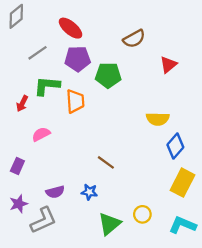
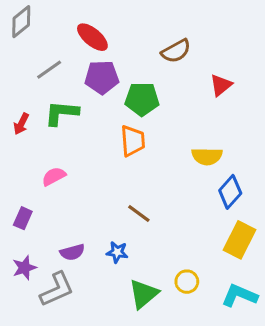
orange trapezoid: (75, 101) -> (133, 141), moved
red arrow: (22, 104) -> (21, 124), moved

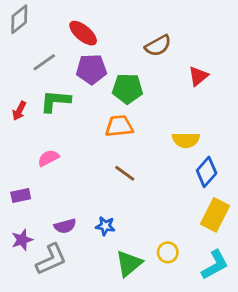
orange trapezoid: (133, 141) -> (119, 126), turned -92
brown line: (139, 214) -> (125, 173), moved
purple rectangle: (23, 218) -> (21, 195), turned 54
cyan L-shape: (239, 296) -> (215, 265), turned 128

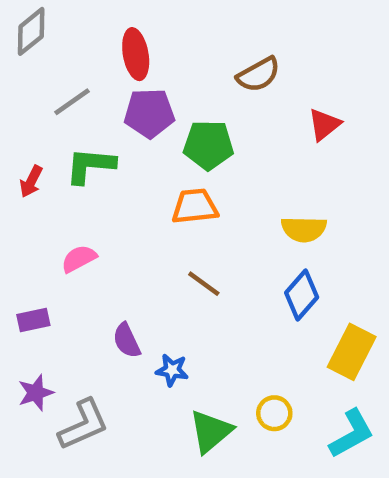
red ellipse: (83, 33) -> (136, 54), turned 40
blue diamond: (207, 172) -> (302, 295), moved
purple semicircle: (65, 226) -> (127, 340), moved, turned 80

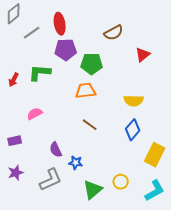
gray line: (72, 102) -> (32, 33), moved
gray L-shape: (83, 425) -> (51, 180), moved

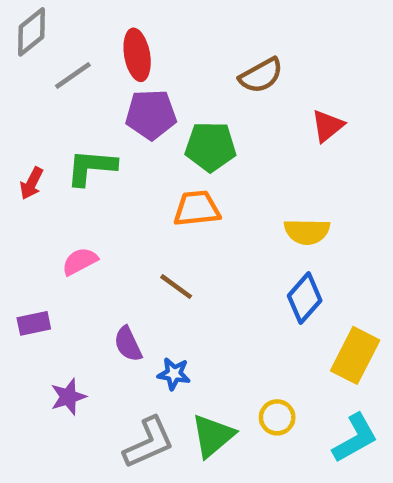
brown line: (90, 125) -> (176, 287), moved
purple star: (16, 173) -> (68, 397), moved
gray L-shape: (51, 180) -> (149, 443), moved

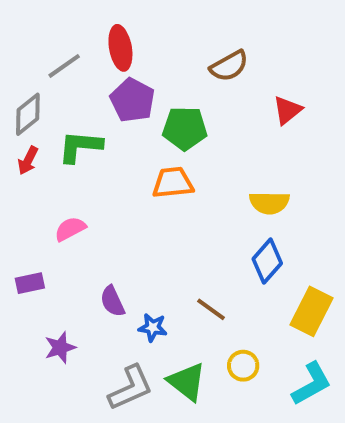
gray diamond: (32, 32) -> (28, 114), moved
purple pentagon: (151, 114) -> (133, 100), turned 30
brown line: (176, 287) -> (211, 309), moved
green triangle: (213, 436) -> (187, 382), turned -42

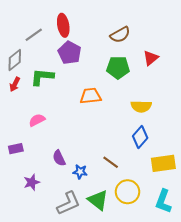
green pentagon: (185, 128) -> (118, 67), moved
yellow rectangle: (312, 311) -> (163, 163), turned 55
yellow circle: (243, 366) -> (128, 192), size x1.5
cyan L-shape: (312, 384) -> (163, 201), turned 140

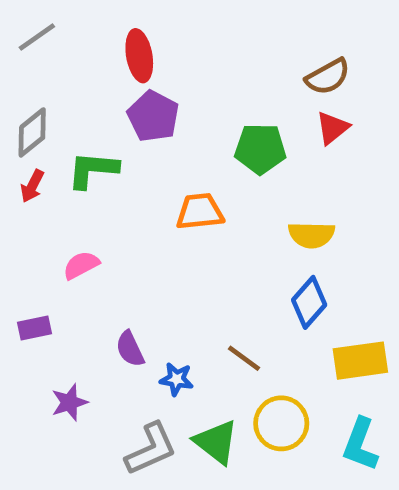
gray line: (34, 35) -> (37, 37), moved
brown semicircle: (120, 35) -> (328, 77), moved

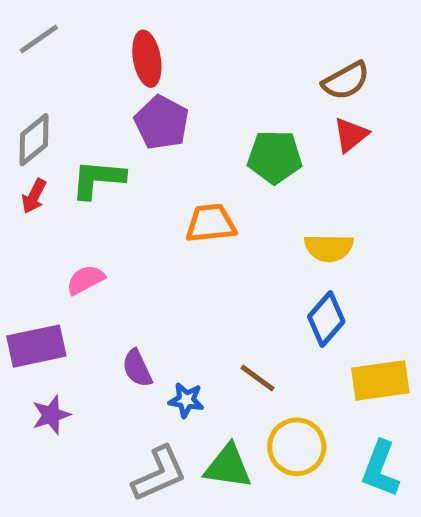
purple rectangle: (35, 328) -> (36, 346), size x1.6
purple star: (69, 402) -> (51, 415), moved
green triangle: (216, 442) -> (228, 466), turned -30

